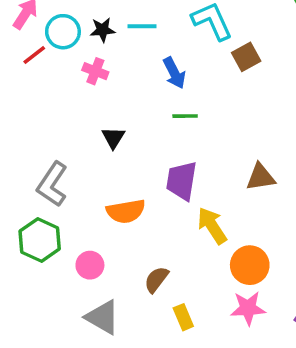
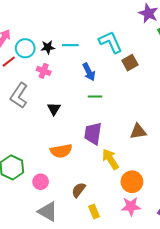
gray L-shape: (52, 184) -> (19, 95), moved

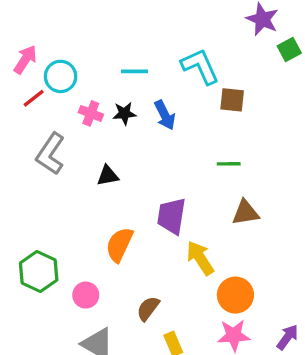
black star: (48, 47) -> (124, 113), moved
brown square: (130, 63) -> (232, 100), turned 35
green line: (95, 97) -> (229, 164), moved
black triangle: (54, 109) -> (108, 176), turned 48
orange semicircle: (61, 151) -> (119, 245), turned 125

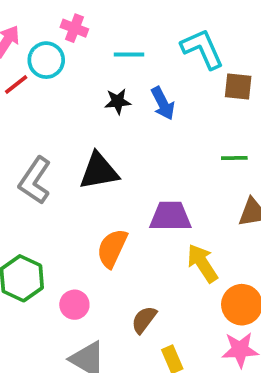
pink cross: (91, 113) -> (74, 28), moved
gray L-shape: (50, 154) -> (35, 180), moved
black triangle: (108, 176) -> (99, 171), size x1.6
purple trapezoid: (172, 216) -> (170, 216), turned 81

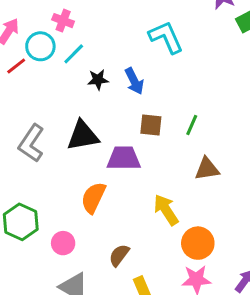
cyan line: (129, 54) -> (74, 54), moved, turned -45
brown square: (238, 86) -> (151, 125), moved
green line: (234, 158) -> (192, 125), turned -65
purple trapezoid: (170, 216) -> (124, 158), moved

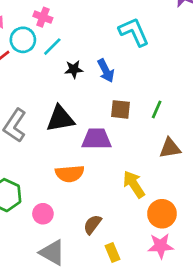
orange semicircle: (93, 198) -> (70, 174), turned -120

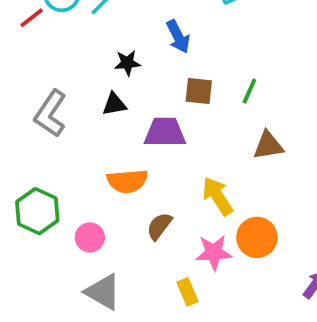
black star: (74, 69) -> (127, 63), moved
black triangle: (60, 119) -> (114, 104), size x0.6
brown semicircle: (92, 224) -> (159, 226), moved
pink star: (161, 246) -> (214, 252), moved

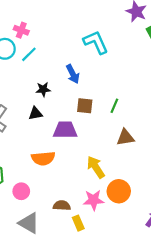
brown semicircle: (159, 226) -> (62, 205), moved, turned 56

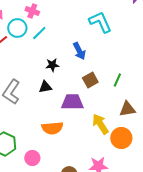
brown square: (85, 106) -> (90, 80), turned -35
yellow arrow: (96, 167) -> (100, 124), moved
orange circle: (119, 191) -> (121, 138), moved

